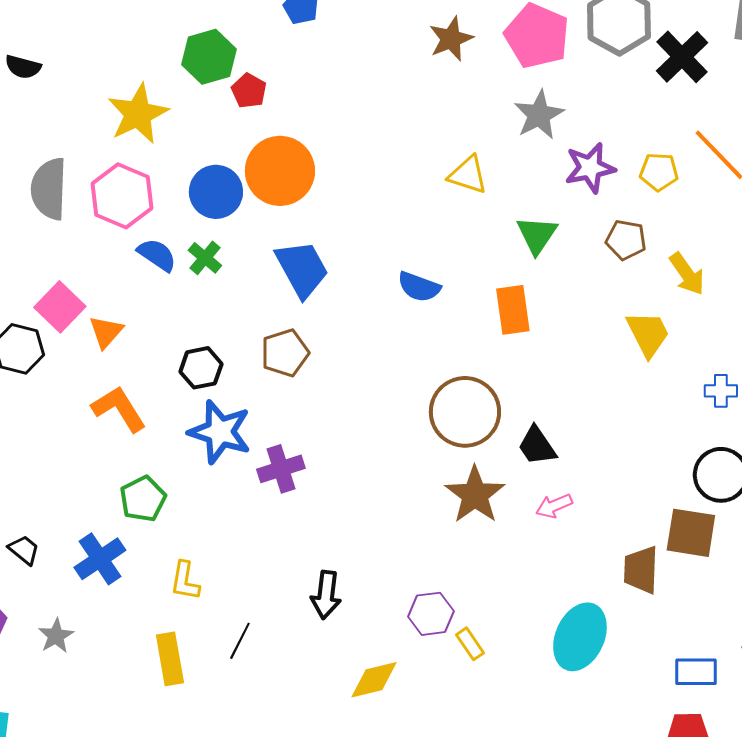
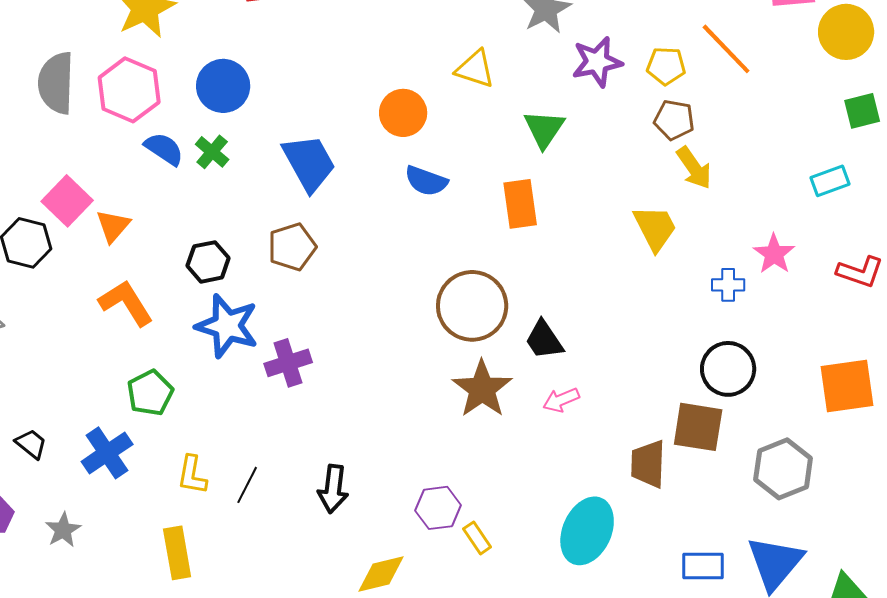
orange circle: (280, 171) -> (403, 113), moved, size x0.7
brown pentagon: (626, 240) -> (674, 120), moved
black line: (240, 641) -> (247, 485), moved

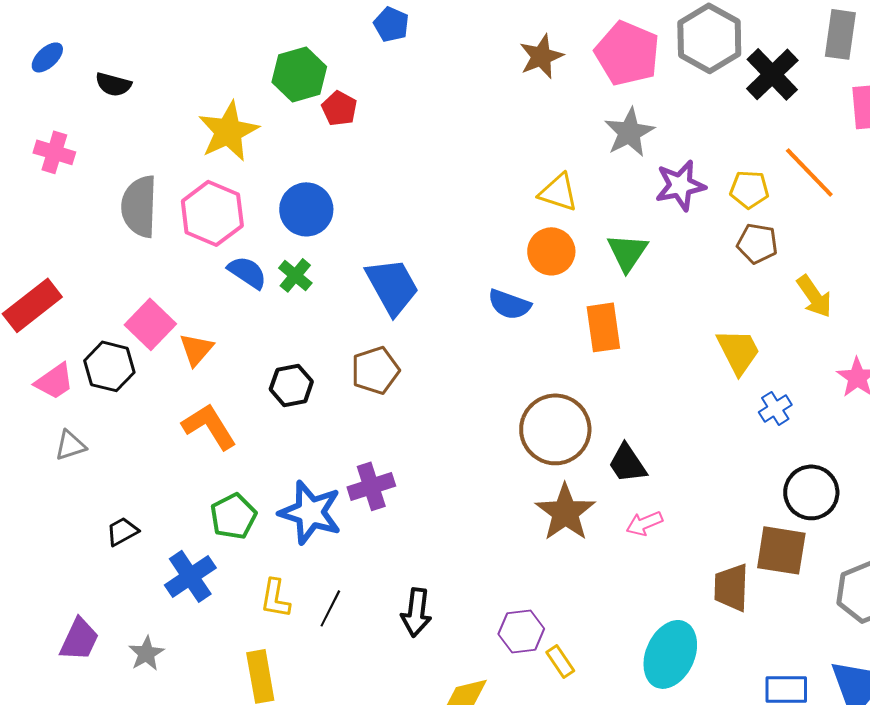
orange circle: (403, 113) -> (551, 251), moved
yellow arrow: (694, 168) -> (814, 296), moved
blue cross: (728, 285) -> (775, 408), moved, turned -32
blue star: (227, 326) -> (310, 512), moved
black trapezoid: (31, 444) -> (122, 531), moved, turned -68

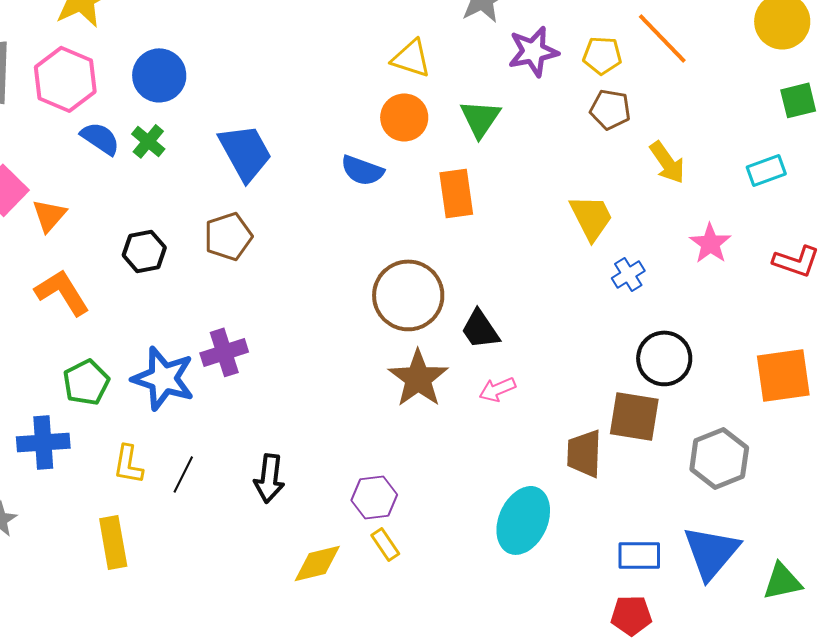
blue cross: (190, 576) -> (43, 442), turned 30
yellow rectangle: (560, 661) -> (385, 544), moved

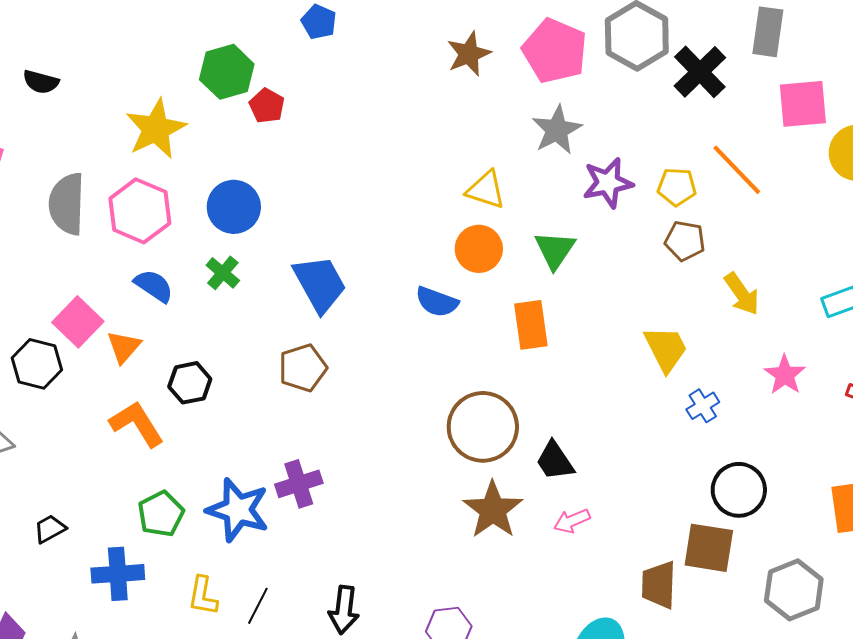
blue semicircle: (100, 138) -> (154, 286), moved
black hexagon: (144, 251) -> (190, 383), moved

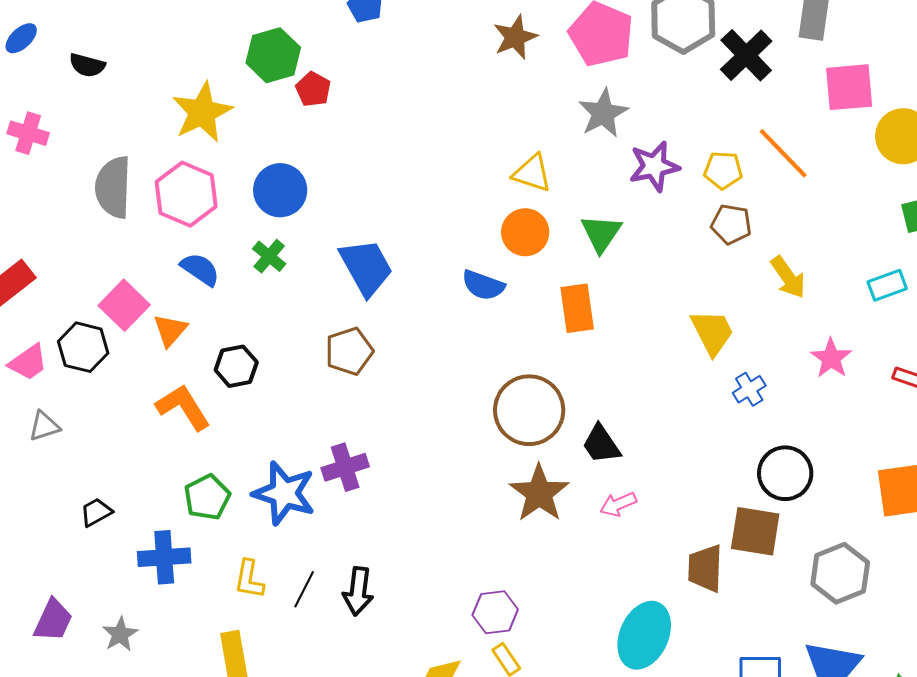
black arrow: (344, 610) -> (358, 591), moved

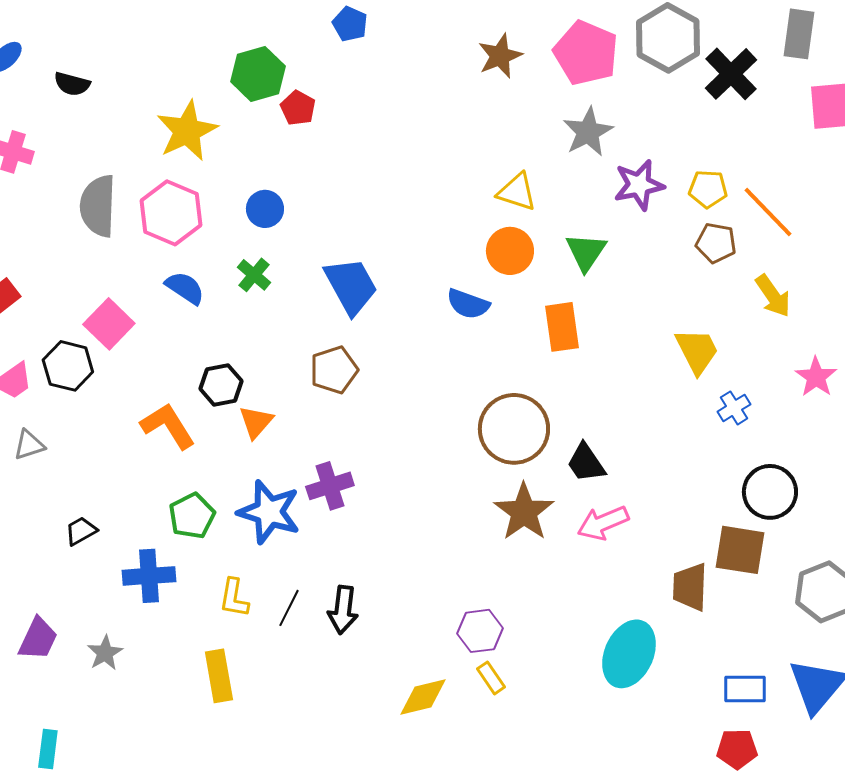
orange line: (783, 153) -> (768, 212), moved
blue circle: (280, 190) -> (265, 209), size x0.7
orange triangle: (170, 330) -> (256, 422), moved
pink arrow: (618, 504) -> (603, 523), size x1.4

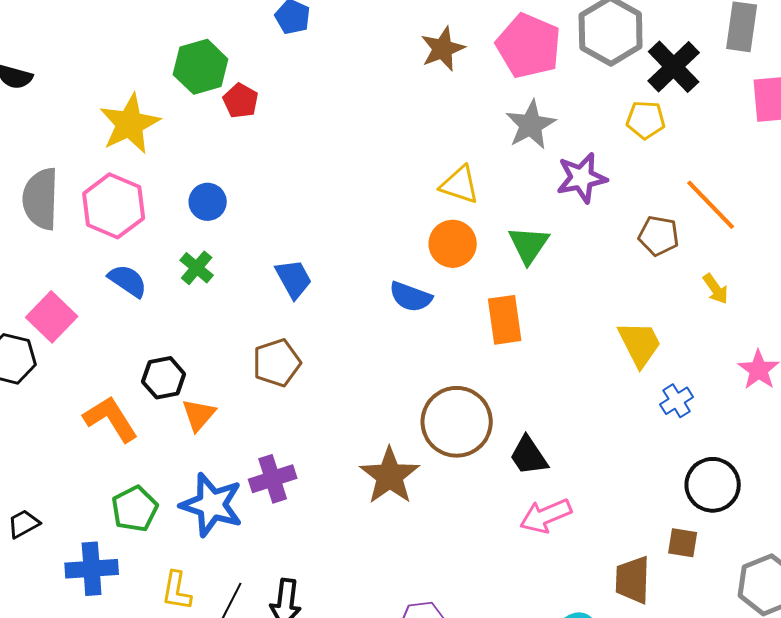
yellow pentagon: (708, 189) -> (646, 120), moved
blue trapezoid: (351, 286) -> (294, 279), size x0.7
yellow arrow: (773, 296) -> (716, 289), size x0.7
brown star: (524, 512) -> (390, 476), moved
brown square: (740, 550) -> (683, 543), size x0.6

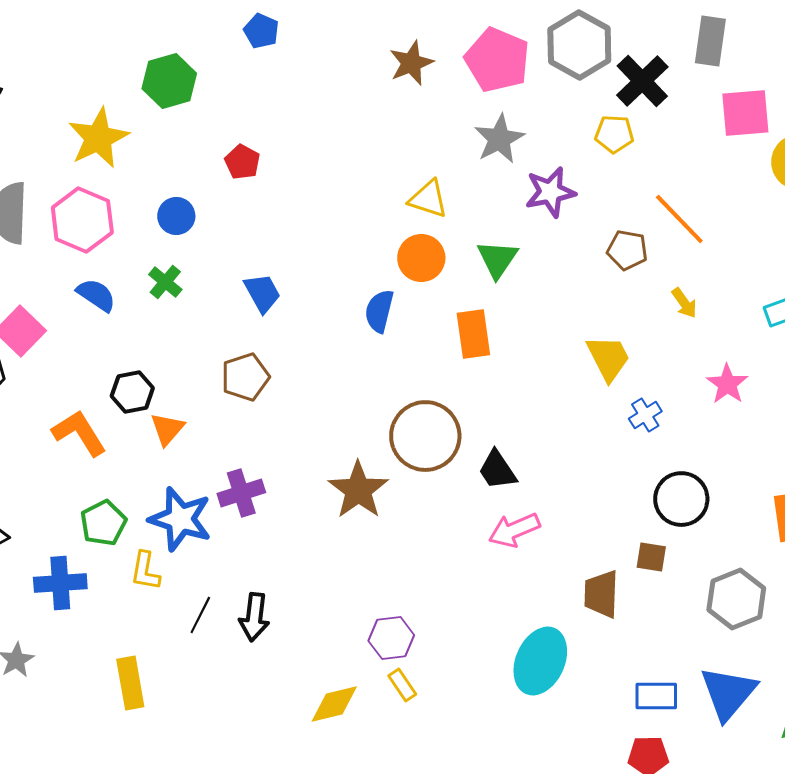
red pentagon: (241, 101) -> (242, 162), moved
blue semicircle: (411, 297) -> (379, 311), turned 84
yellow L-shape: (177, 591) -> (145, 571), moved

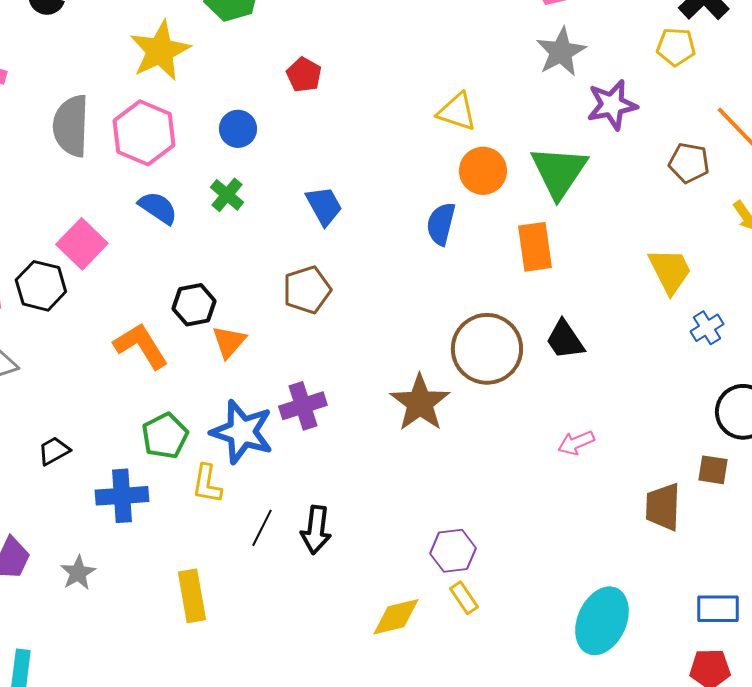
yellow triangle: (428, 199) -> (457, 112), moved
green triangle: (497, 259) -> (559, 172), size x1.4
black trapezoid: (497, 470) -> (565, 340), moved
pink arrow: (514, 530) -> (576, 443), size x0.7
cyan ellipse: (540, 661) -> (602, 621), moved

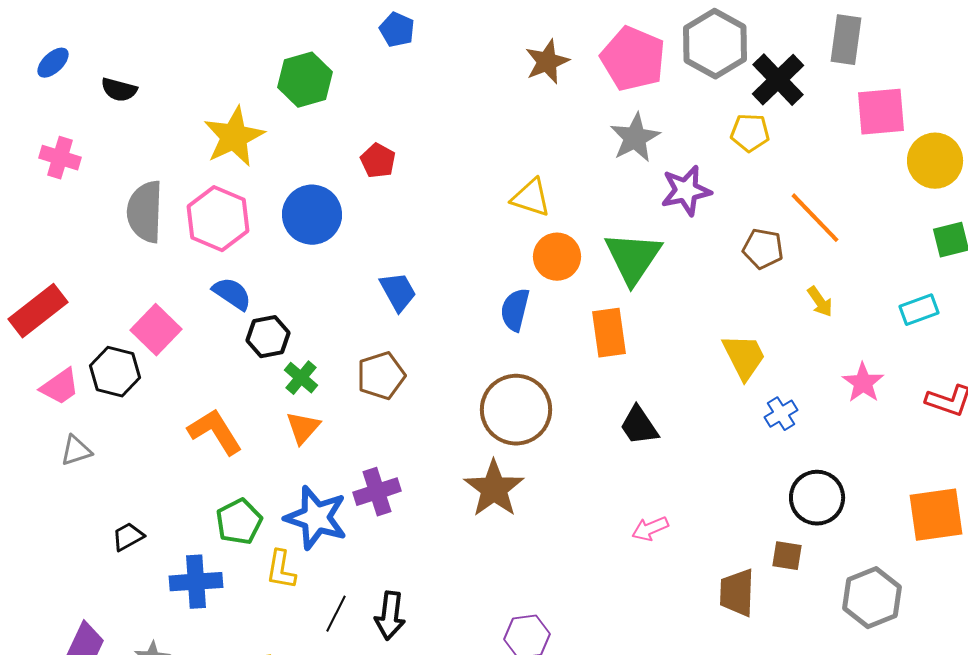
blue circle: (238, 129) -> (312, 215), size x1.6
green cross: (227, 195) -> (301, 378), moved
black hexagon: (194, 305) -> (268, 337), moved
brown circle: (487, 349) -> (516, 410), moved

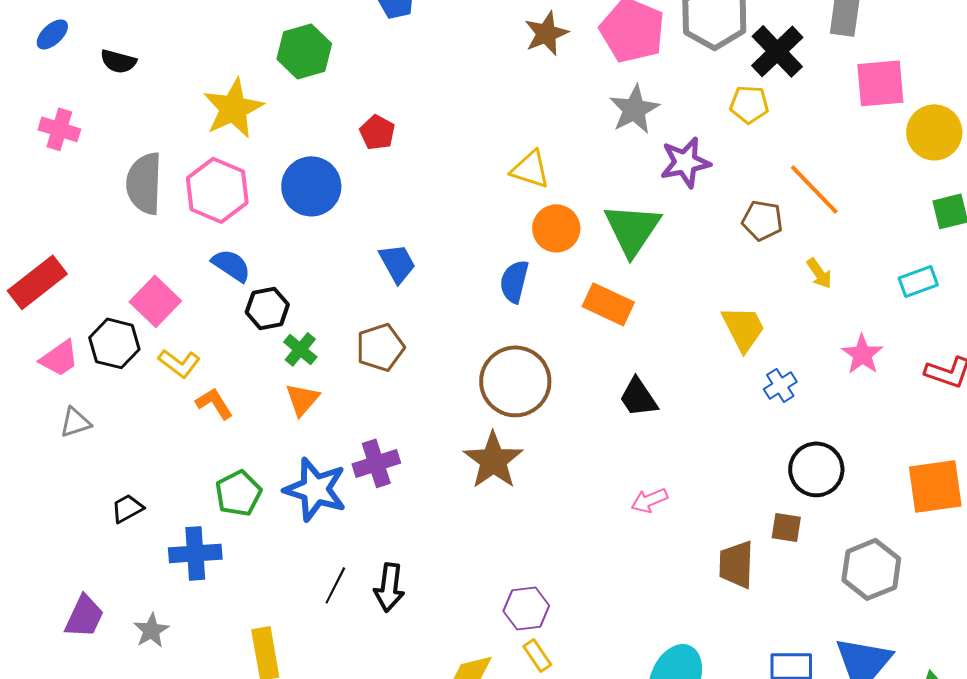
orange rectangle: (609, 333) -> (608, 304), turned -57
orange L-shape: (215, 432) -> (214, 403), size x0.7
yellow L-shape: (281, 570) -> (179, 363), moved, turned -63

